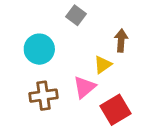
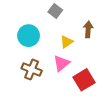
yellow triangle: (103, 65) -> (67, 42), moved
brown cross: (44, 96) -> (32, 70), turned 30

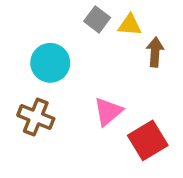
yellow triangle: (67, 42) -> (130, 25), moved, turned 40
brown cross: (32, 70) -> (36, 117), moved

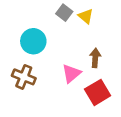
yellow triangle: (130, 25) -> (86, 16), turned 35
brown arrow: (155, 52) -> (95, 58), moved

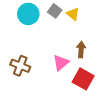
cyan circle: (33, 41) -> (28, 14), moved
red square: (98, 92) -> (83, 79), turned -30

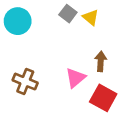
cyan circle: (28, 14) -> (18, 21), moved

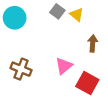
brown arrow: (101, 61) -> (93, 43), moved

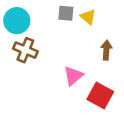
gray square: (57, 11) -> (66, 13), turned -32
brown cross: (21, 69) -> (25, 50), moved

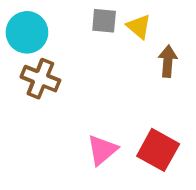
brown arrow: (106, 50) -> (168, 61), moved
pink triangle: (73, 76) -> (102, 150), moved

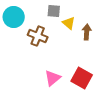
yellow triangle: (139, 27) -> (69, 23), moved
brown cross: (40, 79) -> (38, 36), moved

